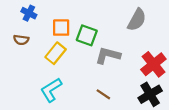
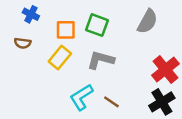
green square: (87, 35) -> (97, 25), moved
gray L-shape: (108, 55) -> (101, 60), moved
cyan L-shape: (51, 90) -> (81, 97), moved

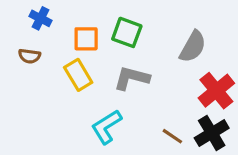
gray semicircle: (147, 21) -> (193, 47), moved
yellow rectangle: (60, 58) -> (78, 75), turned -70
brown line: (111, 102) -> (172, 136), moved

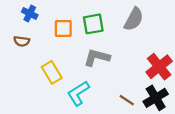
green square: (127, 32) -> (93, 24), turned -30
gray semicircle: (193, 47) -> (134, 19), moved
yellow rectangle: (78, 75) -> (52, 72), moved

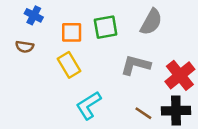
gray L-shape: (97, 57) -> (136, 65), moved
yellow rectangle: (52, 72) -> (69, 65), moved
black cross: (156, 98) -> (176, 111), turned 30

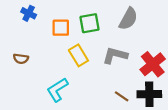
brown semicircle: (25, 47) -> (21, 59), moved
yellow rectangle: (69, 65) -> (78, 55), moved
cyan L-shape: (89, 105) -> (57, 90), moved

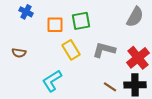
gray semicircle: (128, 19) -> (135, 17), moved

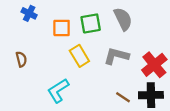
gray semicircle: (135, 17) -> (123, 19), moved, turned -55
brown semicircle: (19, 53) -> (21, 59), turned -112

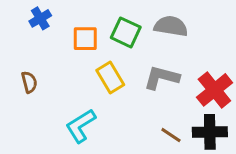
blue cross: (29, 13) -> (40, 18), turned 32
gray semicircle: (123, 19) -> (171, 26), turned -55
green square: (91, 23) -> (126, 32), turned 35

